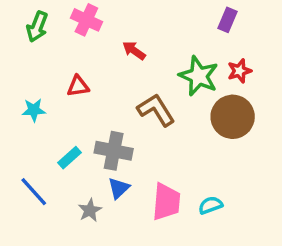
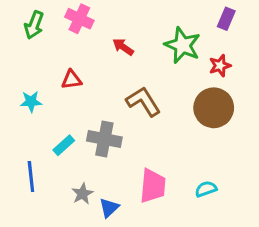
purple rectangle: (227, 20) -> (226, 19), moved
green star: (199, 76) -> (182, 45), moved
blue triangle: (119, 188) -> (109, 208), moved
blue line: (34, 192) -> (31, 177), turned 36
cyan semicircle: (211, 205) -> (206, 189), moved

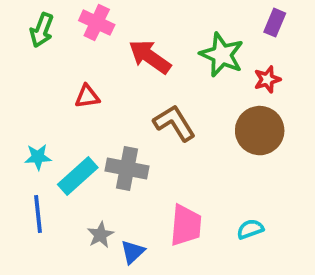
red arrow: (123, 47) -> (150, 57), size x1.6
cyan star: (31, 102) -> (38, 157), moved
cyan rectangle: (64, 145) -> (78, 176), size x1.5

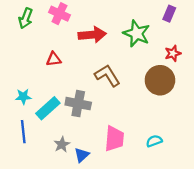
red arrow: (150, 57) -> (92, 35), turned 140
red star: (267, 79) -> (173, 53), moved

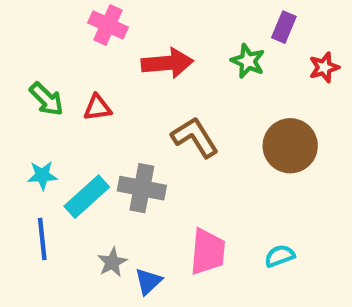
purple rectangle: (169, 14) -> (284, 27), moved
green arrow: (26, 18) -> (47, 99), moved, turned -66
green star: (137, 33) -> (248, 61), size x0.7
red star: (173, 53) -> (324, 67), moved

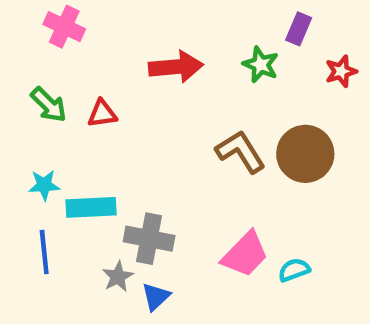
pink cross: (108, 25) -> (64, 27), moved
brown L-shape: (195, 137) -> (241, 152), moved
gray cross: (142, 188) -> (149, 239), moved
cyan rectangle: (87, 197) -> (91, 207), turned 39
pink trapezoid: (208, 252) -> (245, 254), moved, turned 39

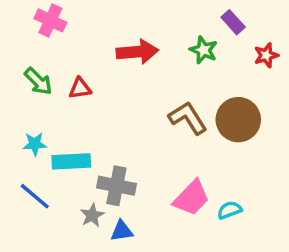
purple rectangle: (299, 29) -> (233, 22), turned -65
blue line: (44, 252) -> (35, 196), turned -44
blue triangle: (156, 297) -> (122, 231), turned 35

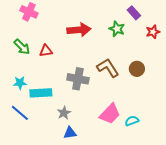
brown circle: (238, 120) -> (137, 69), size x0.6
gray cross: (116, 186) -> (78, 79), moved
gray star: (92, 215) -> (64, 113), moved

